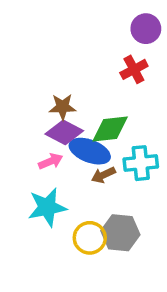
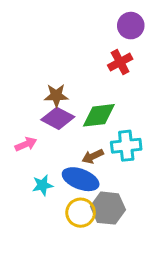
blue ellipse: (90, 151) -> (81, 179), moved
pink arrow: (51, 161) -> (26, 144), moved
cyan star: (47, 207) -> (43, 185), size x0.6

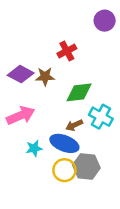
red cross: (120, 62) -> (67, 51), moved
purple diamond: (58, 118) -> (21, 74), moved
pink arrow: (26, 144) -> (21, 115), size x1.6
cyan cross: (126, 146) -> (101, 117), turned 35

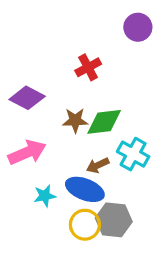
brown star: (45, 77) -> (75, 120), moved

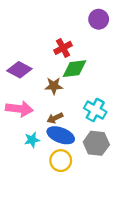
green diamond: (104, 122) -> (74, 69), moved
pink arrow: (27, 152) -> (19, 109), turned 30
brown arrow: (98, 165) -> (55, 118), moved
gray hexagon: (114, 220) -> (96, 143), moved

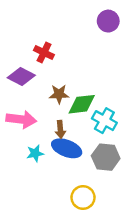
red cross: (63, 48) -> (44, 53), moved, turned -36
green diamond: (74, 69) -> (82, 104), moved
brown arrow: (55, 118) -> (60, 129), turned -70
yellow circle: (61, 161) -> (83, 197), moved

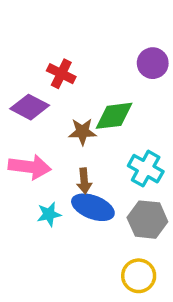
purple circle: (108, 21) -> (153, 63), moved
green diamond: (82, 104) -> (114, 116), moved
yellow circle: (83, 197) -> (139, 276), moved

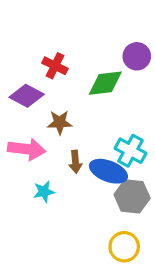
green diamond: (114, 116) -> (105, 83), moved
brown star: (82, 132) -> (60, 122), moved
blue ellipse: (93, 207) -> (108, 171), moved

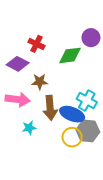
brown arrow: (75, 162) -> (50, 108), size x1.6
yellow circle: (124, 247) -> (72, 137), moved

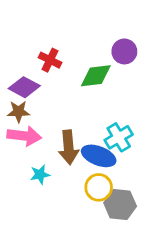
brown star: (40, 82) -> (19, 112), moved
cyan cross: (87, 100) -> (119, 137), turned 30
gray hexagon: (88, 131) -> (120, 205), moved

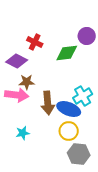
brown star: (19, 112) -> (27, 82), moved
cyan star: (40, 175) -> (23, 133), moved
gray hexagon: (120, 205) -> (79, 154), moved

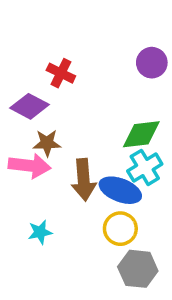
green diamond: (67, 53) -> (141, 134), moved

